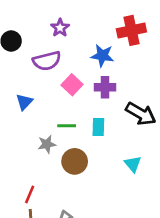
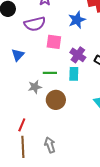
blue star: (102, 56) -> (77, 20), turned -30
pink square: (72, 85) -> (54, 42), turned -35
purple cross: (105, 87) -> (78, 55), moved, turned 35

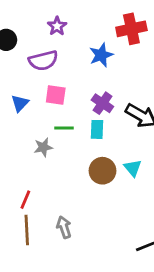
pink square: (54, 42) -> (56, 95), moved
brown circle: (56, 100) -> (102, 171), moved

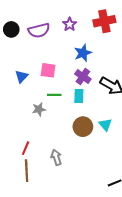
purple star: (57, 26) -> (70, 24), moved
blue star: (101, 55) -> (83, 53), moved
purple semicircle: (43, 61) -> (39, 30), moved
gray arrow: (64, 227) -> (56, 157), moved

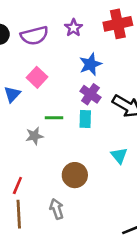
pink square: (48, 70) -> (37, 77), moved, turned 35
brown circle: (83, 127) -> (75, 175), moved
gray arrow: (56, 157) -> (57, 209), moved

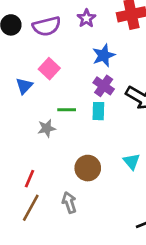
cyan triangle: (119, 156) -> (131, 161), moved
brown line: (19, 214) -> (31, 208), turned 32

